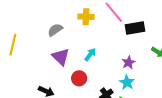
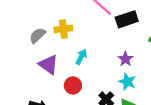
yellow cross: (86, 17) -> (63, 29), moved

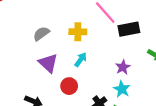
yellow cross: (63, 29) -> (78, 32), moved

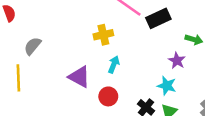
gray semicircle: (41, 34) -> (33, 46), moved
purple star: (123, 67) -> (177, 61), moved

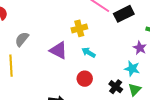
cyan arrow: (114, 64) -> (88, 52), turned -80
purple triangle: (79, 77) -> (58, 50), moved

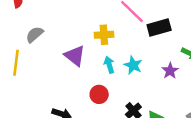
cyan arrow: (88, 52) -> (109, 65), turned 32
cyan star: (132, 69) -> (133, 65), moved

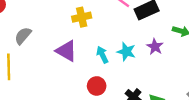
yellow cross: (104, 35) -> (82, 17), moved
purple star: (170, 71) -> (155, 47), moved

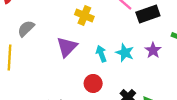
yellow cross: (82, 17) -> (84, 15), turned 30
purple triangle: (66, 51) -> (67, 47), turned 40

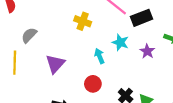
purple triangle: (67, 47) -> (55, 64), moved
cyan star: (125, 53) -> (120, 42), moved

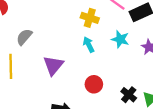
yellow cross: (83, 21) -> (90, 18), moved
cyan arrow: (100, 56) -> (89, 45), moved

